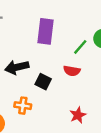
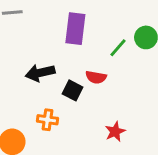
red semicircle: (72, 71) -> (96, 77), moved

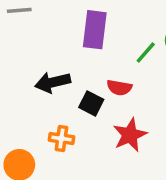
red star: (115, 132) -> (130, 135), moved, size x1.4

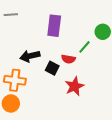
green line: (146, 53) -> (85, 47), moved
orange cross: (61, 139) -> (15, 80), moved, size x1.5

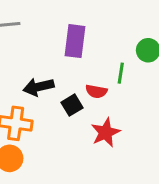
green line: (85, 47) -> (121, 73), turned -32
black square: (52, 68) -> (72, 105), turned 32

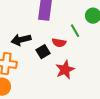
green line: (121, 73) -> (75, 31), turned -40

